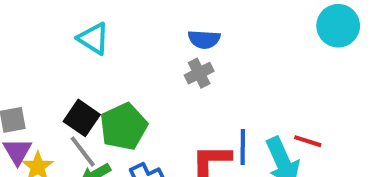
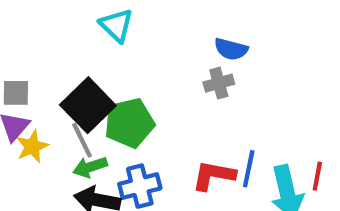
black square: (82, 118) -> (88, 105), size x1.4
red line: (308, 141) -> (317, 176), turned 72

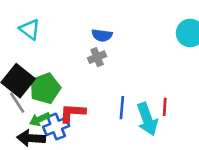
green arrow: (90, 167) -> (40, 119), moved
red L-shape: (214, 175) -> (72, 113), moved

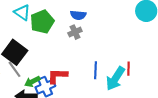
green pentagon: (45, 88) -> (42, 22), moved
cyan arrow: (147, 119) -> (115, 79), turned 55

